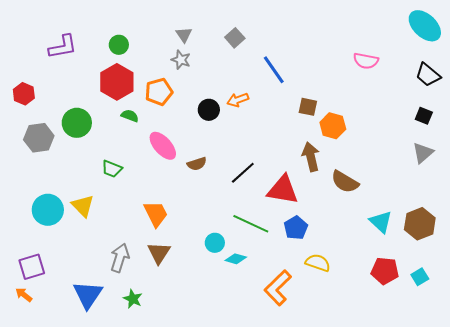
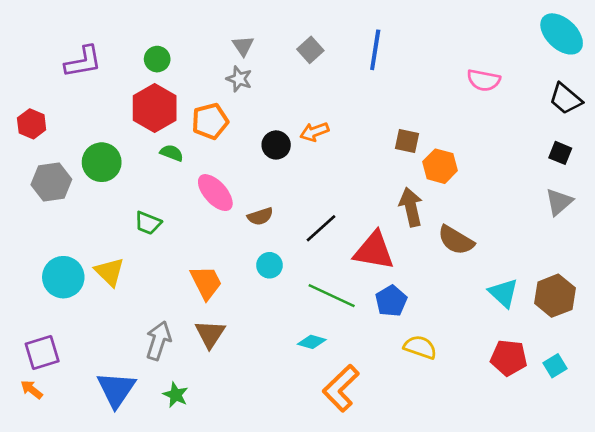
blue line: (274, 70) -> (375, 50), moved, turned 44
cyan circle: (215, 243) -> (269, 265), moved
orange L-shape: (278, 288) -> (341, 388), moved

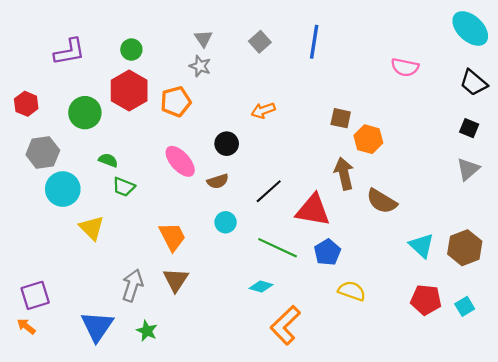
black circle: (276, 145) -> (227, 144), moved
green semicircle: (172, 153) -> (108, 160), moved
green circle: (102, 162) -> (85, 113), moved
cyan circle: (63, 277) -> (63, 189), moved

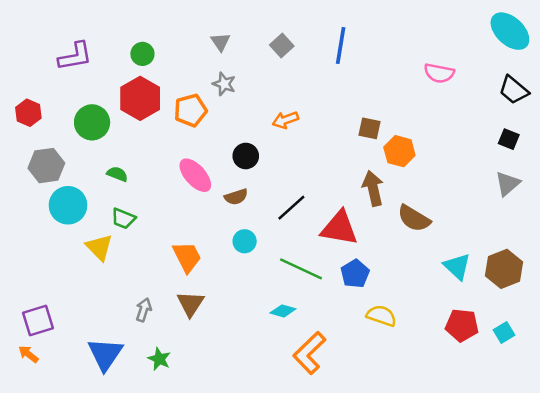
gray star: (200, 66) -> (224, 84), moved
green trapezoid: (124, 187) -> (123, 218), moved
gray arrow: (133, 285) -> (144, 310), size x0.7

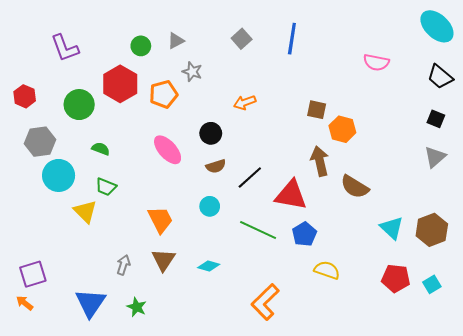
gray triangle: (221, 42) -> (176, 41), moved, turned 36
green circle: (142, 54) -> (141, 46), moved
purple L-shape: (75, 56) -> (65, 48), turned 80
brown semicircle: (236, 197) -> (216, 166), moved
cyan diamond: (283, 311) -> (209, 266), moved

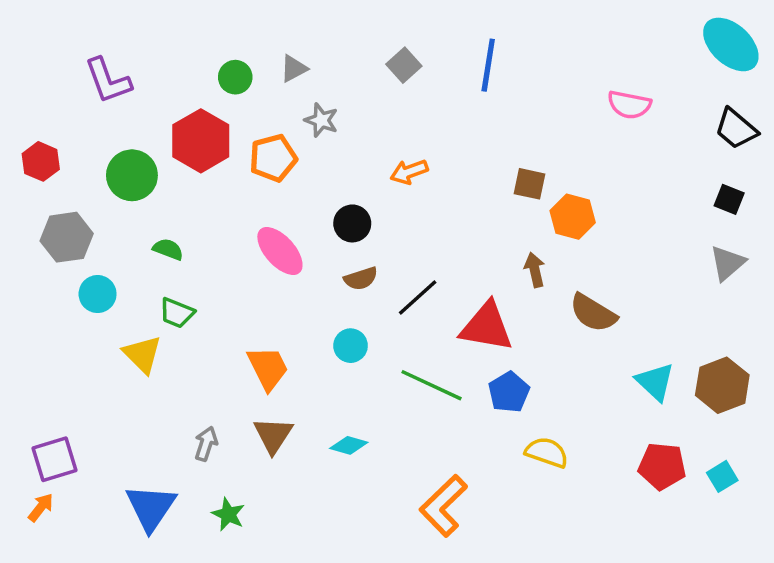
brown arrow: (320, 161) -> (535, 270), size x0.7
cyan circle: (59, 175) -> (98, 294), size x0.7
orange arrow: (25, 303) -> (41, 507), turned 90

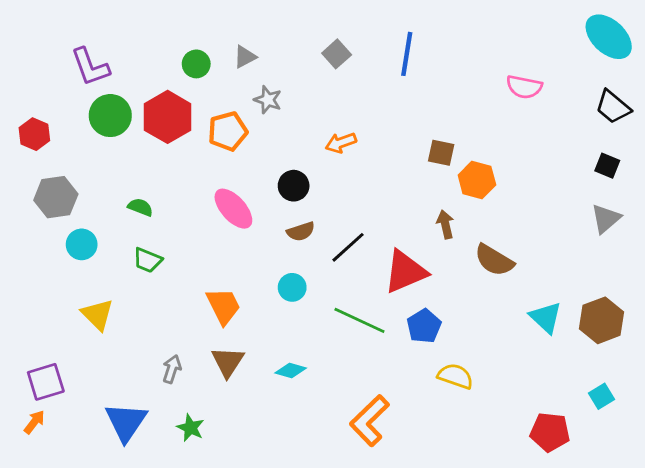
green circle: (132, 175) -> (110, 116), moved
red triangle: (486, 327) -> (405, 272), turned -33
yellow triangle: (142, 354) -> (97, 315), moved
red pentagon: (662, 466) -> (550, 432), moved

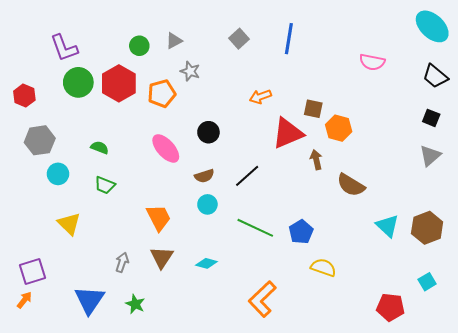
orange arrow: (341, 143) -> (260, 97), moved
brown semicircle: (301, 232) -> (204, 176), moved
red triangle: (405, 272) -> (288, 133), moved

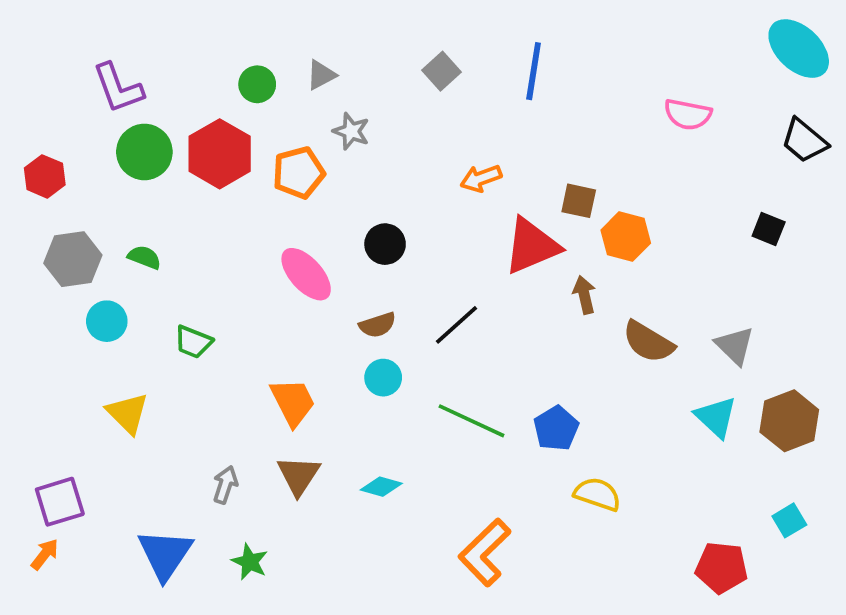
black square: (431, 118) -> (769, 229), moved
green semicircle: (100, 147) -> (144, 257), moved
gray triangle: (430, 156) -> (735, 346), moved, turned -35

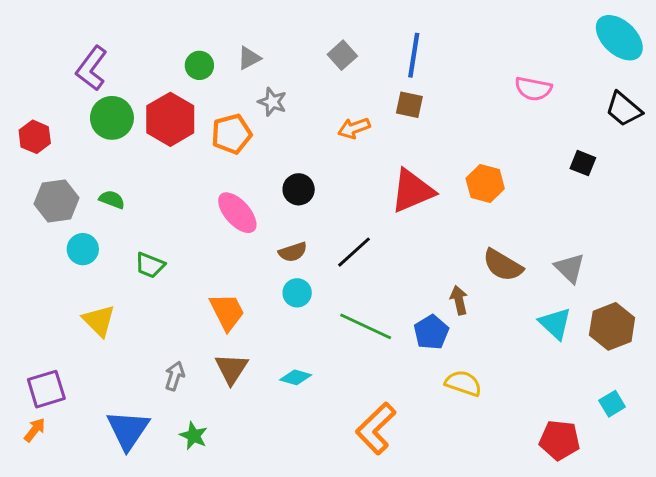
purple L-shape: (118, 88) -> (92, 68), turned 57
orange arrow: (481, 178) -> (354, 128), moved
brown square: (579, 201) -> (409, 105), moved
black square: (769, 229) -> (583, 163), moved
brown arrow: (584, 295) -> (459, 300), moved

